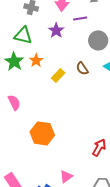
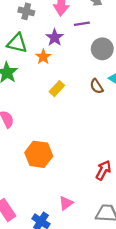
orange star: (36, 60) -> (43, 57), moved
brown semicircle: (82, 68) -> (97, 86), moved

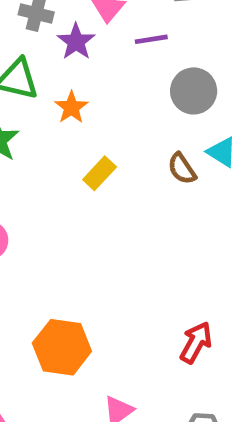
purple star: (55, 37) -> (76, 42), moved
orange hexagon: (39, 154) -> (62, 347), moved

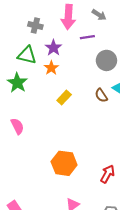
purple star: (76, 42) -> (53, 48), moved
orange hexagon: (62, 347) -> (64, 163), moved

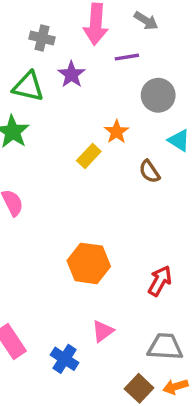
orange star: (51, 68) -> (117, 132), moved
brown semicircle: (101, 95) -> (149, 172), moved

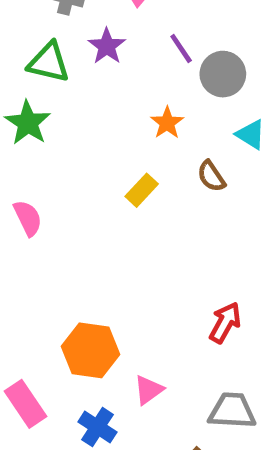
purple line: (127, 57) -> (181, 48), moved, turned 65
yellow rectangle: (89, 156) -> (142, 190), moved
orange hexagon: (89, 263) -> (90, 350), moved

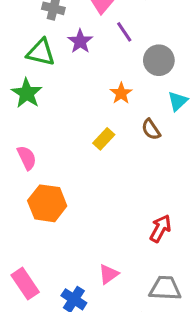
purple line: (181, 48) -> (124, 32), moved
cyan triangle: (251, 134) -> (178, 101), turned 45
orange hexagon: (90, 350) -> (47, 203), moved

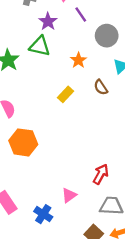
green triangle: (41, 52) -> (40, 46), moved
red arrow: (160, 229) -> (101, 174), moved

